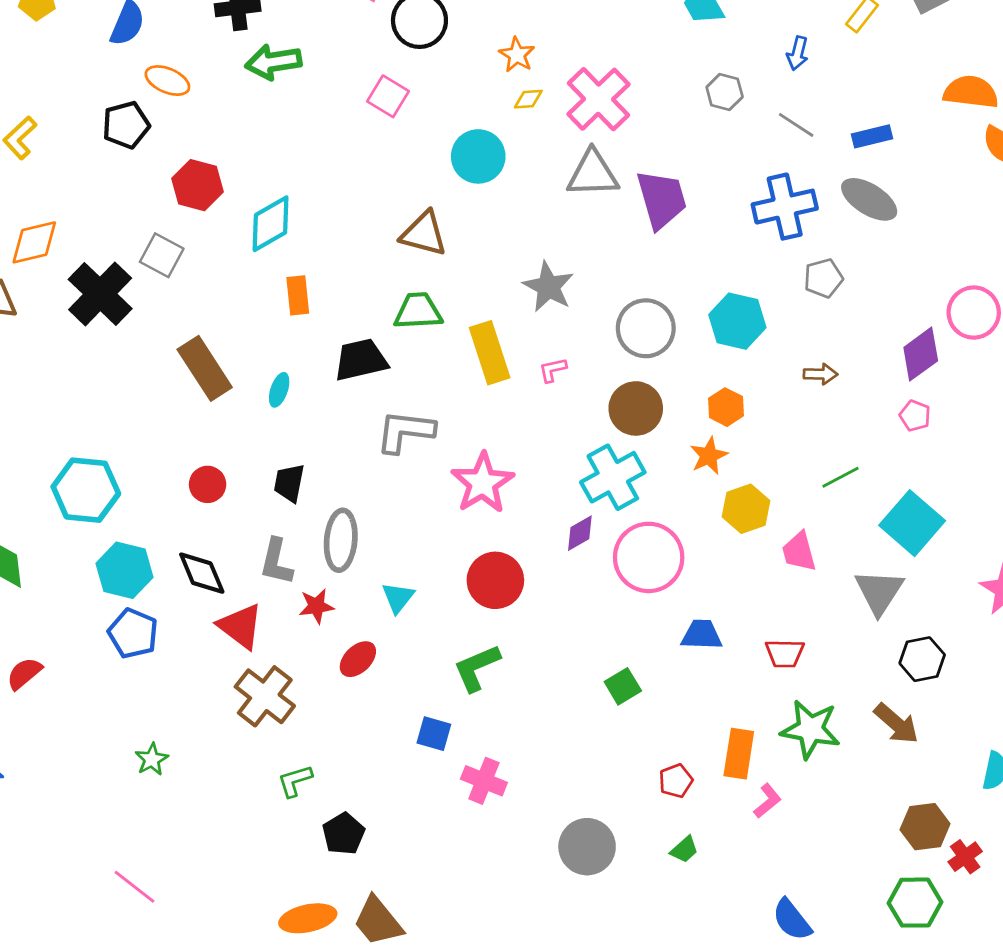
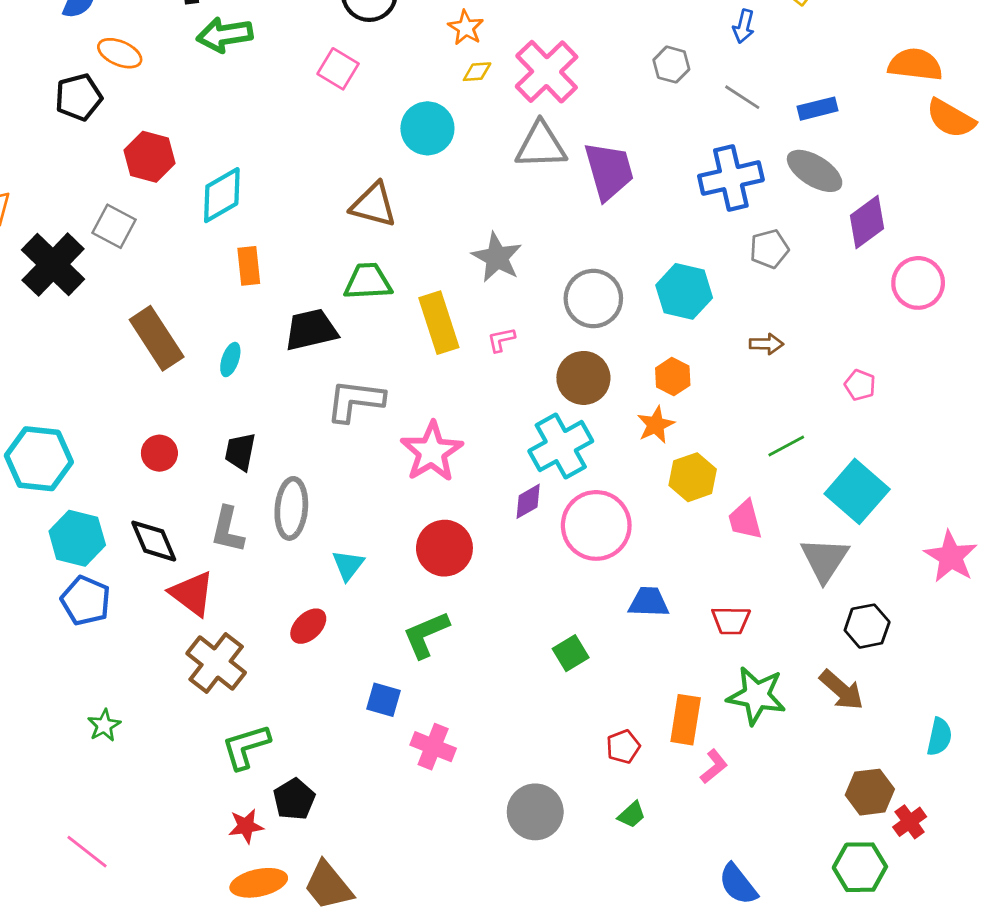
purple diamond: (921, 354) -> (867, 222), moved
red star: (316, 606) -> (246, 826), moved
green L-shape: (295, 781) -> (246, 747), size x1.4

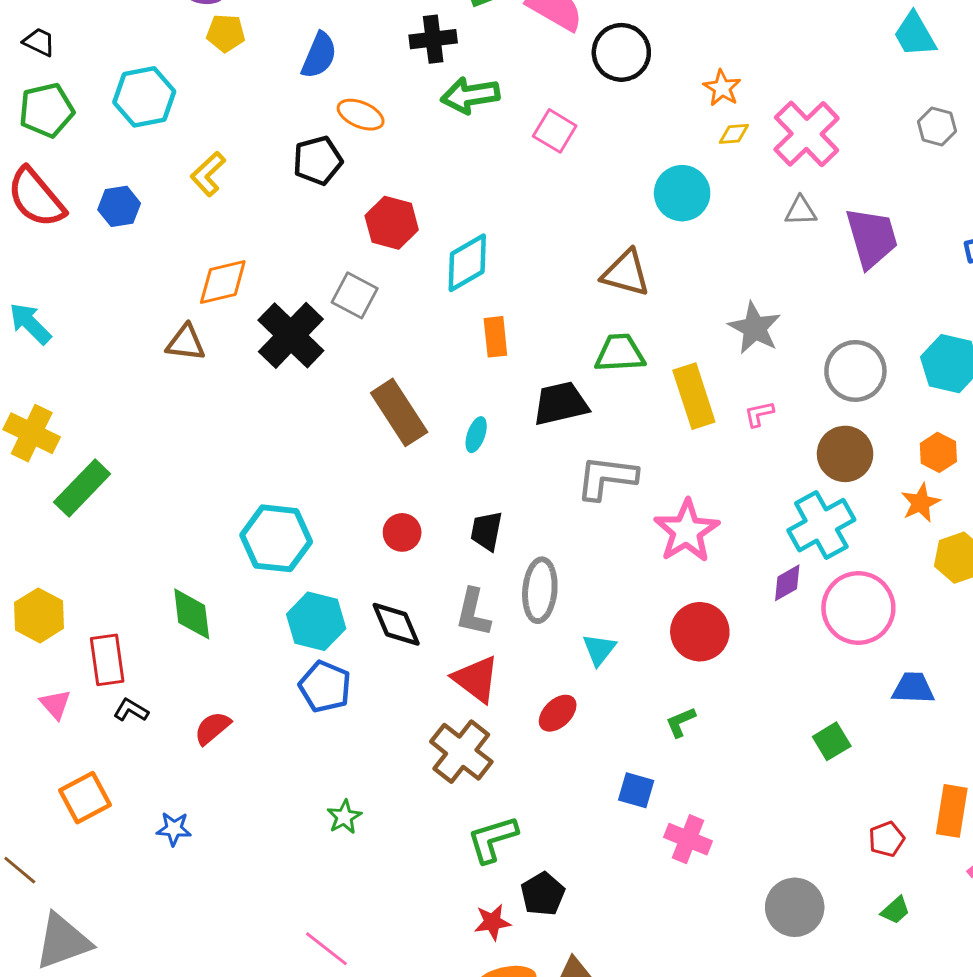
pink square: (338, 69) -> (555, 131), moved
gray triangle: (541, 145) -> (801, 211), size x0.6
red triangle: (192, 594) -> (476, 679), moved
green L-shape: (426, 635) -> (681, 722), size x0.6

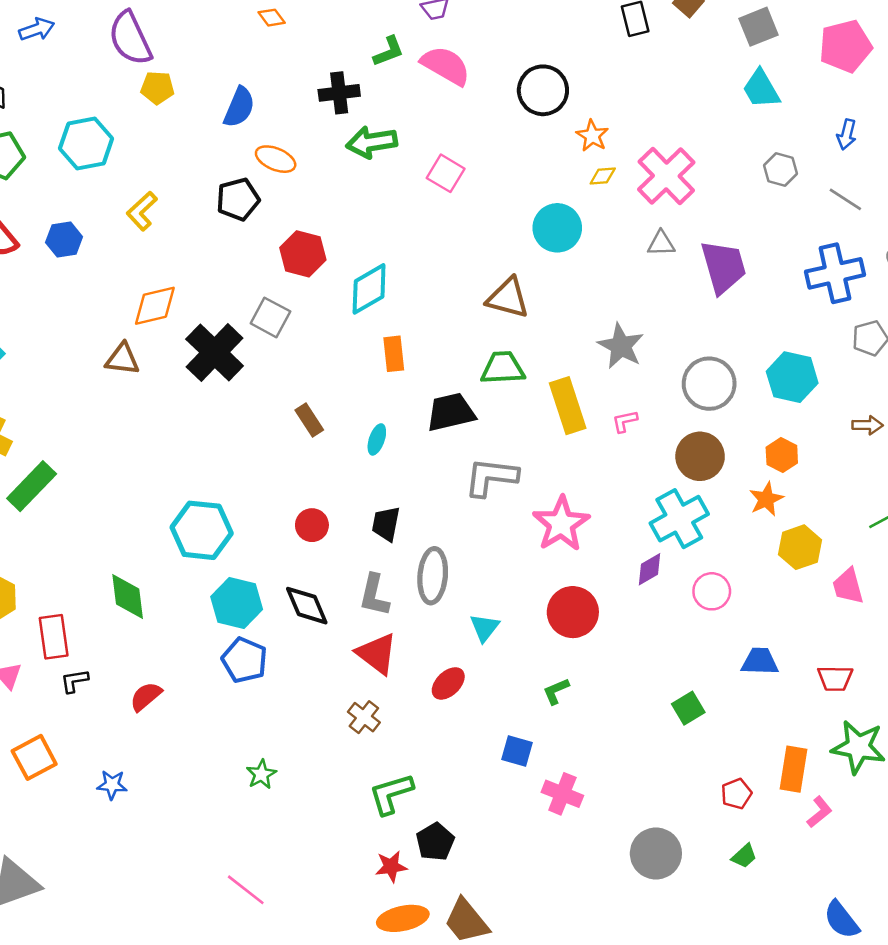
black circle: (621, 52) -> (543, 90), moved
brown rectangle: (399, 412) -> (309, 420), size x0.6
pink circle: (858, 608) -> (712, 591), size x0.6
black L-shape: (131, 710) -> (74, 681), turned -40
brown cross: (461, 752) -> (364, 717), size x0.6

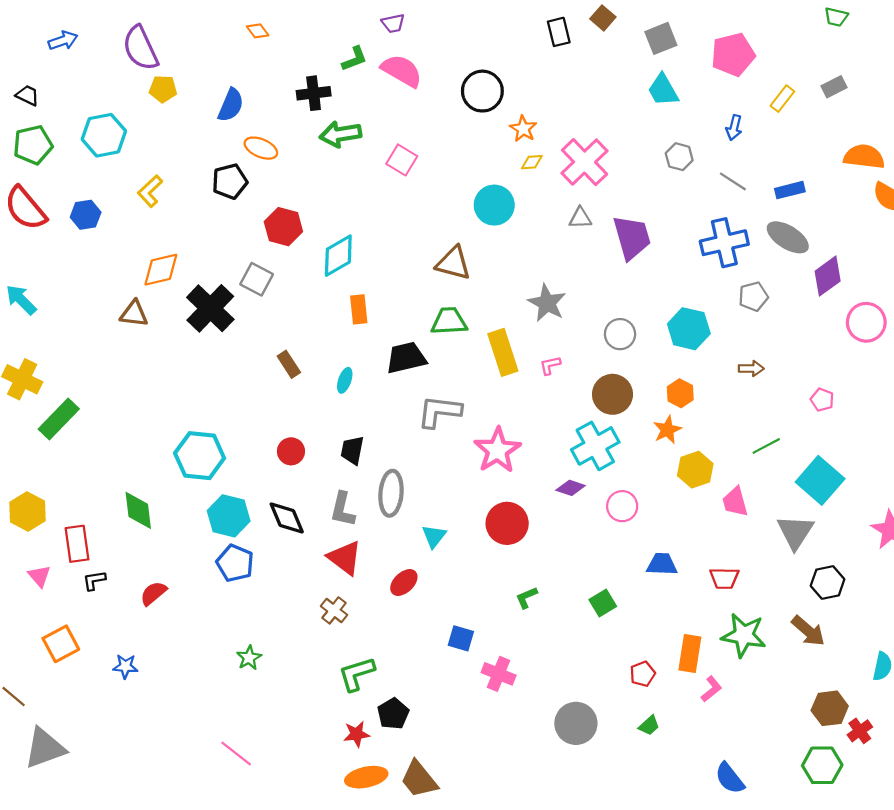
gray circle: (709, 384) -> (620, 334), size x0.7
purple diamond: (649, 569) -> (571, 488), turned 48
green L-shape: (556, 691) -> (526, 598), moved

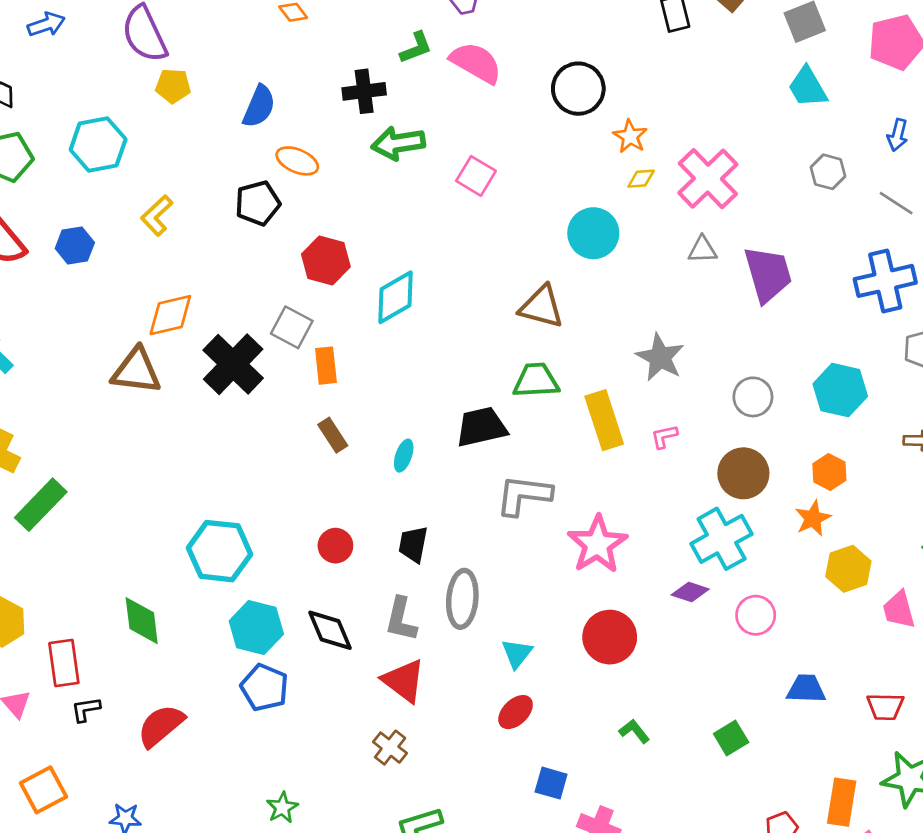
orange rectangle: (359, 309) -> (326, 366), moved
brown triangle: (134, 314) -> (136, 371), size x1.4
red ellipse: (404, 582) -> (516, 712), moved
red semicircle: (153, 593) -> (161, 726), size x1.4
green L-shape: (526, 598) -> (634, 731), turned 75

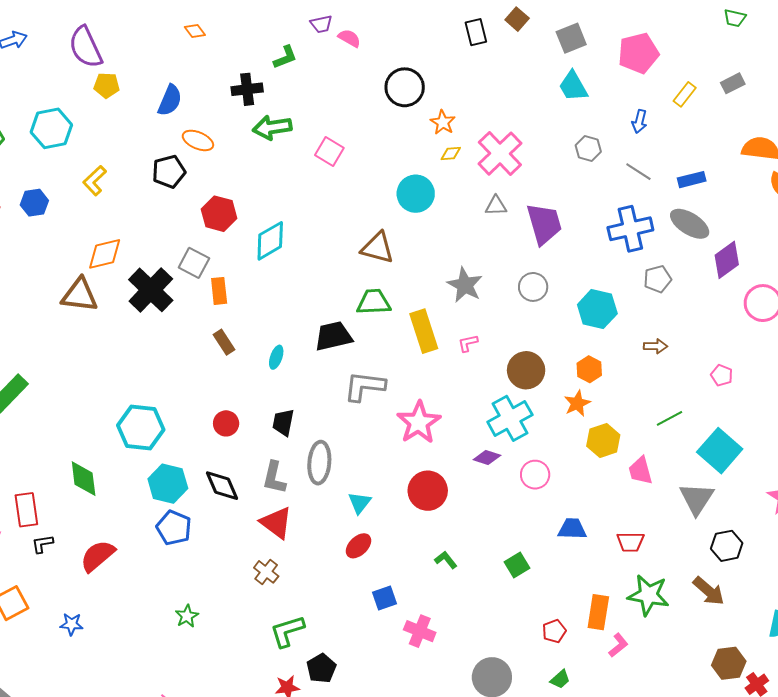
pink semicircle: (476, 63) -> (349, 38), moved, size x0.6
gray circle: (753, 397) -> (533, 287), moved
blue square: (551, 783) -> (385, 598), turned -35

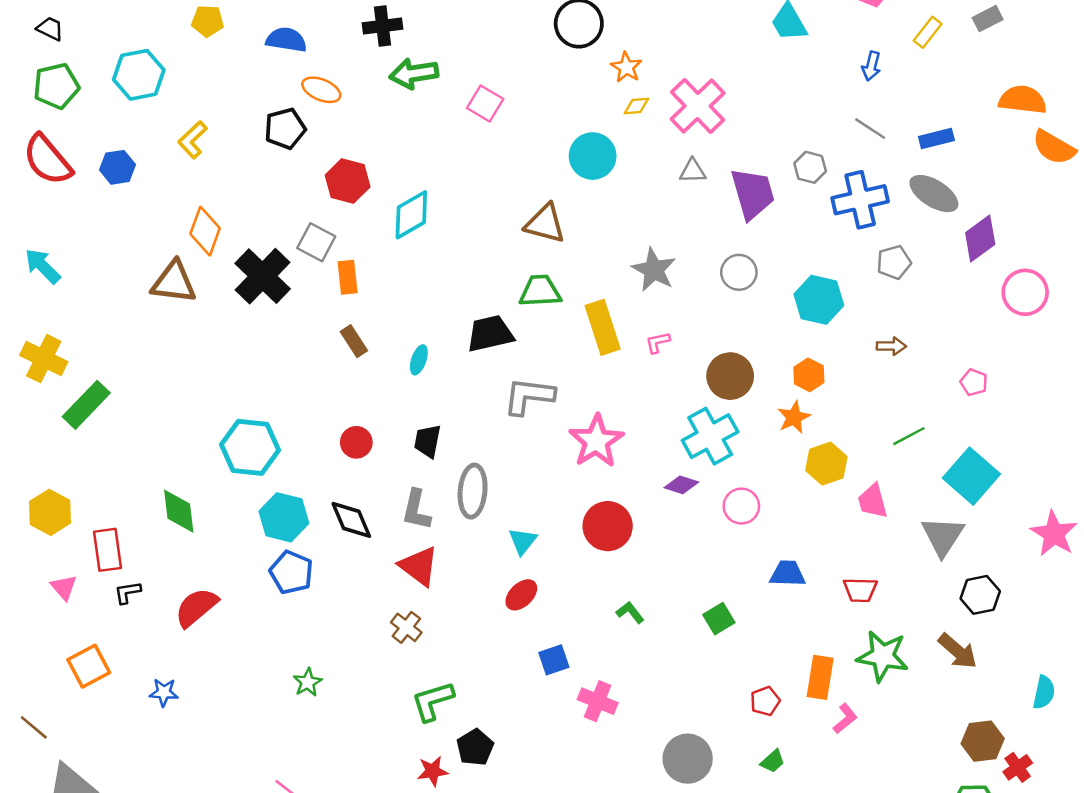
blue semicircle: (170, 100) -> (286, 40), turned -104
gray hexagon: (588, 149) -> (810, 167), moved
orange diamond: (105, 254) -> (205, 231), turned -57

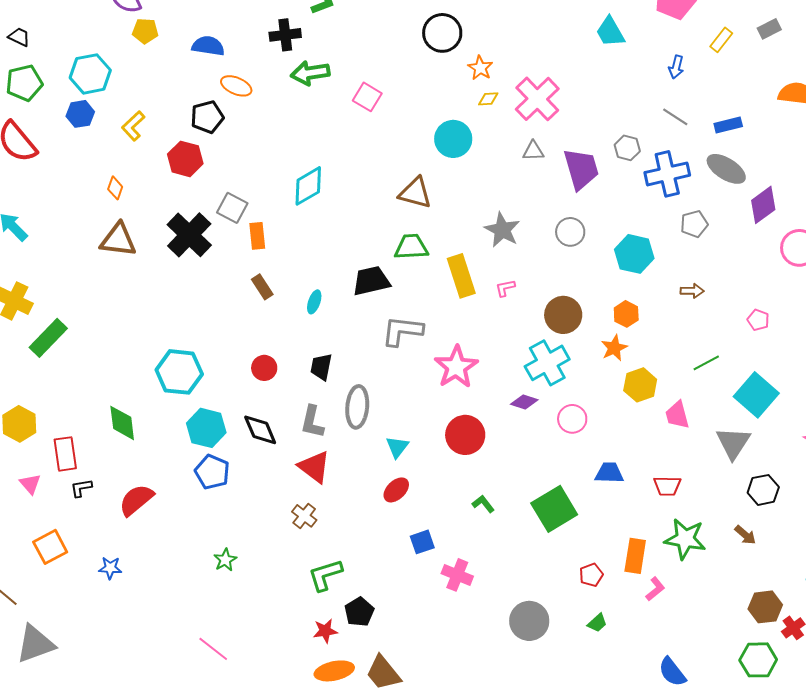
blue hexagon: (118, 167) -> (80, 114), moved
red hexagon: (348, 181) -> (185, 159), moved
orange diamond: (205, 231) -> (115, 188), moved, size x0.6
green square: (719, 619) -> (554, 509), size x1.8
brown arrow: (958, 651) -> (745, 535), size x0.7

